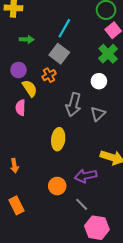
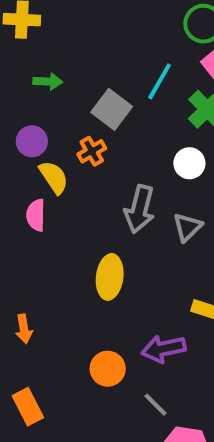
cyan line: (64, 28) -> (160, 81), moved

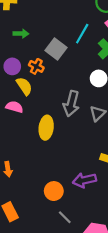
orange cross: (92, 151) -> (36, 66), moved, turned -32
pink semicircle: (36, 215) -> (14, 107), turned 105
yellow ellipse: (110, 277) -> (46, 128), moved
gray line: (156, 405) -> (65, 217), moved

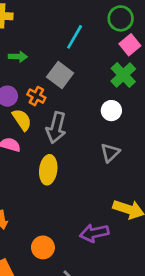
cyan line: (82, 34) -> (75, 37), moved
gray arrow: (71, 104) -> (56, 128), moved
orange circle: (54, 191) -> (43, 247), moved

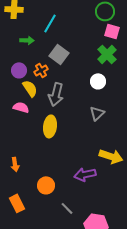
cyan line: (75, 37) -> (50, 23), moved
pink square: (130, 45) -> (112, 31), turned -35
orange cross: (36, 96) -> (41, 70), turned 32

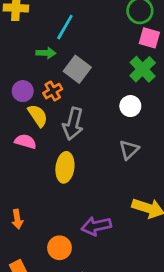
green arrow: (27, 40) -> (46, 53), moved
purple arrow: (85, 174) -> (96, 226), moved

